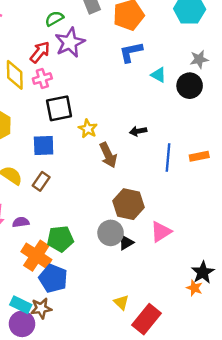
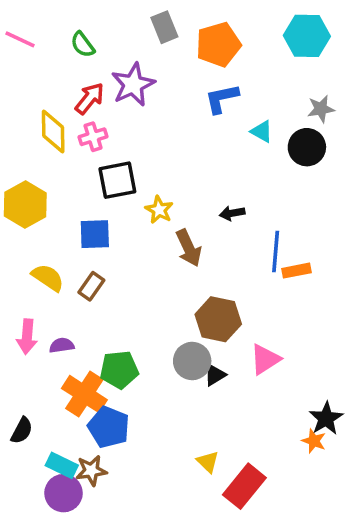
green semicircle: (54, 19) -> (83, 45), moved, turned -96
orange rectangle: (199, 156) -> (296, 271), moved

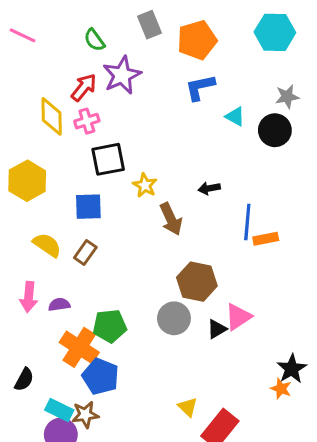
green semicircle: (83, 45) -> (94, 40), moved
black triangle: (215, 375) -> (217, 329), moved

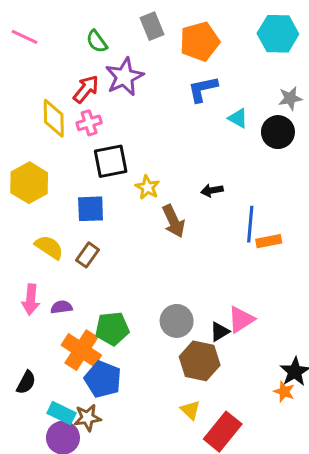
brown hexagon: (197, 282) -> (200, 361), moved

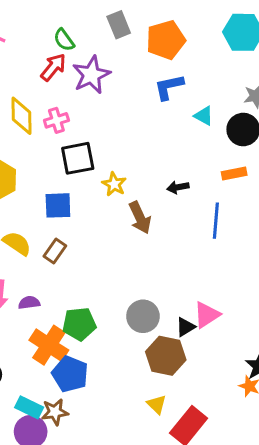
red arrow: (86, 89) -> (53, 67), moved
orange rectangle: (269, 241) -> (234, 174), moved

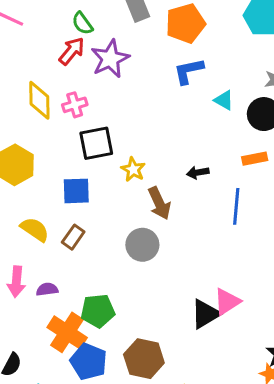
gray circle: (143, 316) -> (142, 245), moved
black triangle: (185, 327) -> (205, 314), size x1.5
brown hexagon: (166, 356) -> (144, 359), moved

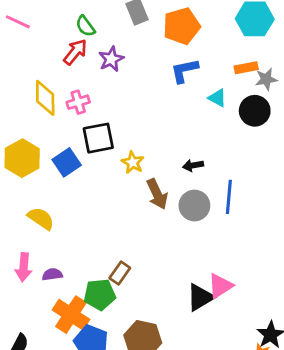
purple star: (110, 59) -> (111, 59), size x0.7
orange rectangle: (255, 159) -> (246, 68), moved
blue square: (76, 191) -> (67, 162), moved, turned -32
brown rectangle: (73, 237) -> (120, 273), moved
gray circle: (142, 245) -> (194, 206), moved

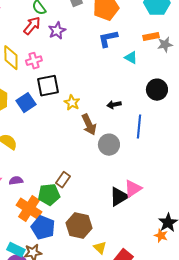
black circle: (255, 111) -> (157, 90), moved
gray circle: (194, 206) -> (109, 145), moved

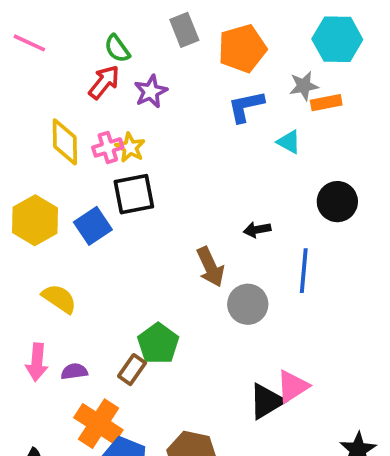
gray star: (165, 45) -> (304, 86), moved
yellow star: (72, 103) -> (130, 147), moved
brown rectangle: (63, 180) -> (132, 370), moved
green pentagon: (49, 195) -> (158, 343), moved, turned -30

